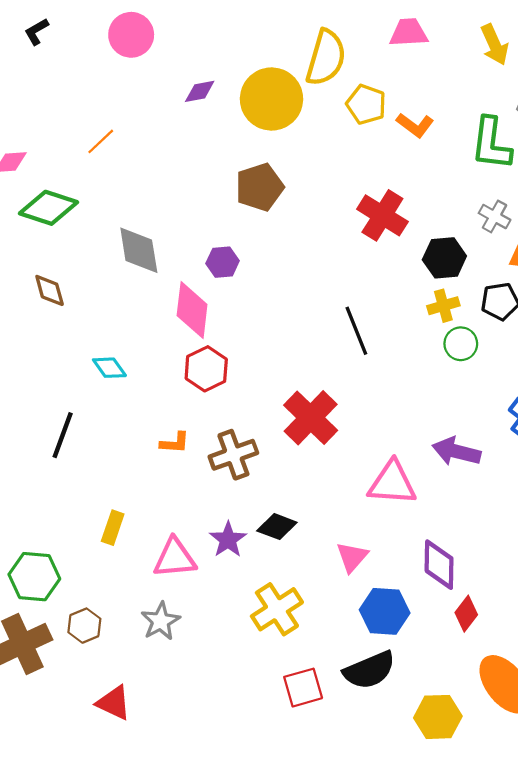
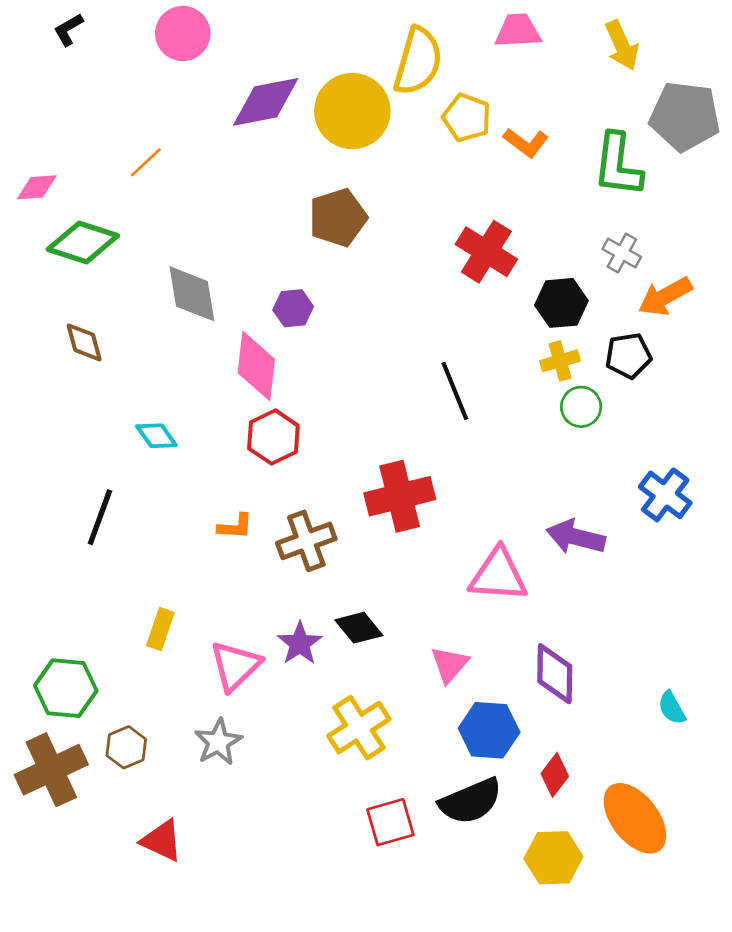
purple diamond: (200, 91) -> (266, 102), size x1.8
red cross: (311, 418) -> (400, 496), turned 32
black diamond: (277, 527) -> (359, 628), turned 30
pink triangle: (175, 558) -> (235, 666), turned -39
red diamond: (466, 614) -> (555, 775), moved

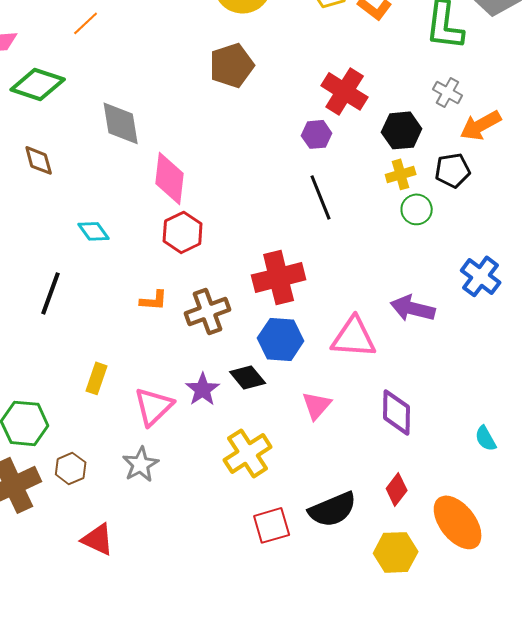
purple hexagon: (293, 308) -> (317, 134), moved
blue hexagon: (489, 730) -> (281, 339), moved

